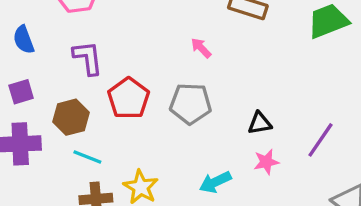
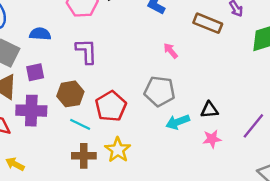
blue semicircle: (24, 40) -> (40, 34), turned 110
red pentagon: (129, 98) -> (111, 106), moved
cyan arrow: (215, 182) -> (178, 122), moved

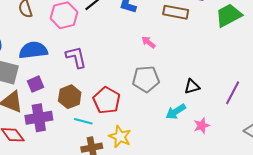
blue semicircle: (40, 34) -> (33, 50), size x1.5
cyan arrow: (178, 122) -> (176, 112), moved
pink star: (212, 139) -> (202, 126), moved

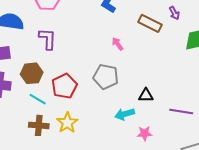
purple line: (233, 93) -> (181, 111), turned 55

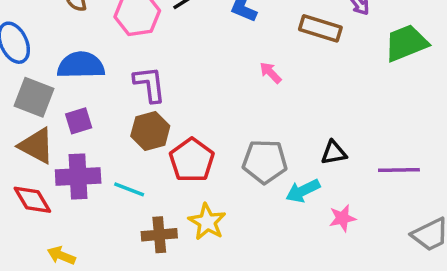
brown hexagon: (32, 73) -> (150, 131), moved
gray pentagon: (106, 77) -> (265, 161), moved
cyan line: (38, 99) -> (129, 189), moved

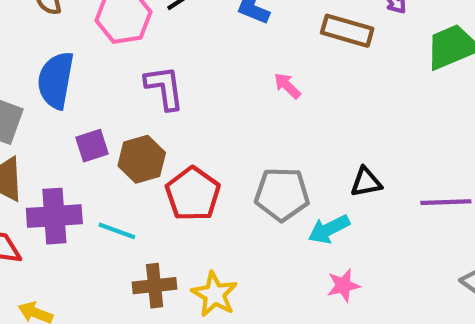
blue semicircle: (81, 65) -> (56, 80), turned -78
purple L-shape: (150, 84) -> (164, 88), moved
purple square: (79, 121) -> (92, 146), moved
pink star: (342, 218) -> (343, 285), moved
yellow star: (207, 222) -> (215, 294), moved

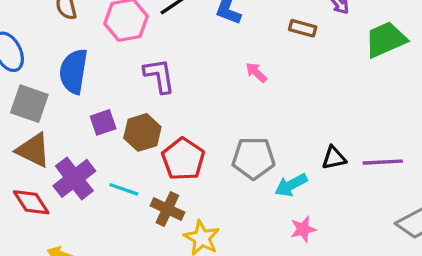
brown rectangle: (347, 31) -> (303, 28), size x0.7
black triangle: (366, 182) -> (334, 158), moved
purple cross: (54, 216) -> (74, 178), turned -33
brown cross: (155, 286) -> (167, 209), moved, turned 32

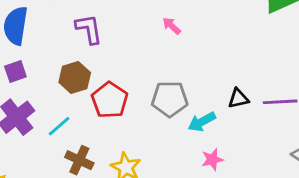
purple square: (103, 122) -> (15, 71), moved
cyan line: (124, 189) -> (59, 126), turned -60
brown cross: (167, 209) -> (79, 160), moved

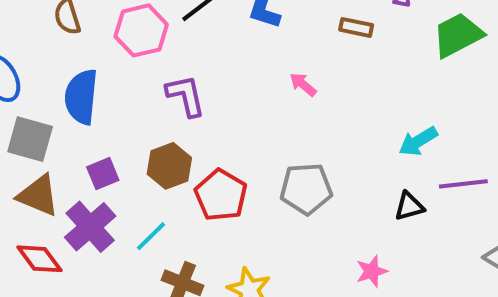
purple square: (15, 71) -> (103, 174), moved
black triangle: (238, 98) -> (409, 206), moved
cyan arrow: (202, 122) -> (418, 141), moved

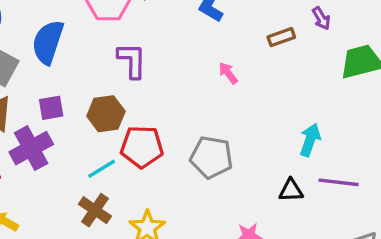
brown rectangle: (356, 27) -> (281, 37), turned -44
cyan arrow: (418, 141) -> (310, 140), turned 128
red pentagon: (221, 195) -> (142, 147), turned 30
cyan line: (151, 236) -> (102, 169), moved

